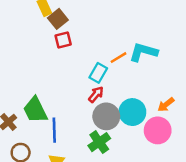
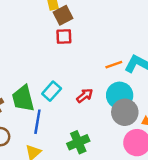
cyan rectangle: (98, 73) -> (52, 91), moved
cyan circle: (132, 112) -> (120, 95), moved
gray circle: (106, 116) -> (125, 112), moved

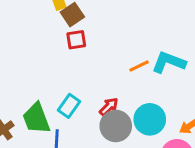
cyan circle: (120, 95) -> (150, 119), moved
gray circle: (125, 112) -> (116, 126), moved

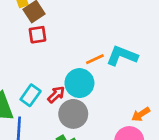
red arrow: (109, 107) -> (56, 95), moved
cyan circle: (150, 119) -> (79, 83), moved

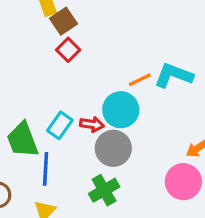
red square: (38, 35) -> (68, 50), turned -36
red arrow: (56, 95) -> (92, 124), turned 54

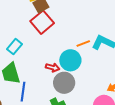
red square: (68, 50) -> (42, 22), size x1.6
cyan rectangle: (60, 125) -> (15, 47), moved

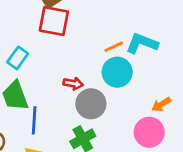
red square: (42, 22) -> (54, 21), turned -35
cyan circle: (70, 60) -> (117, 72), moved

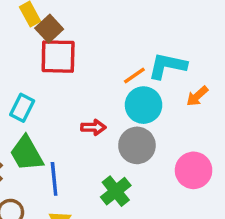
gray circle: (91, 104) -> (137, 145), moved
orange arrow: (161, 104) -> (197, 96), moved

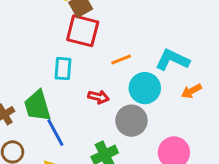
orange line: (134, 75) -> (121, 59), moved
cyan rectangle: (22, 108) -> (63, 69), moved, turned -35
blue line: (54, 179) -> (55, 132), turned -36

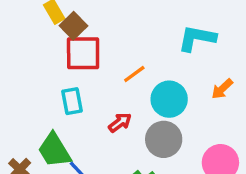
cyan L-shape: (172, 60) -> (197, 38), moved
red arrow: (98, 97) -> (120, 123), turned -36

